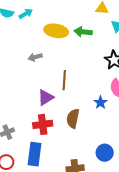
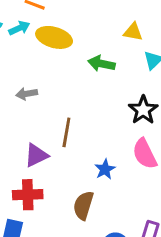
yellow ellipse: (56, 31) -> (54, 37), moved
blue star: (100, 102) -> (105, 169), moved
brown semicircle: (73, 118) -> (83, 205), moved

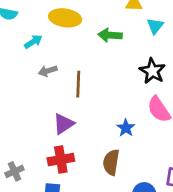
cyan arrow: (19, 28) -> (33, 42), moved
brown line: (66, 132) -> (78, 84), moved

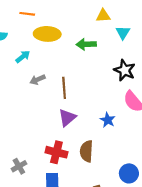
purple triangle: (64, 124) -> (67, 118), moved
red cross: (61, 160) -> (56, 152), turned 30
brown semicircle: (111, 162) -> (86, 151), moved

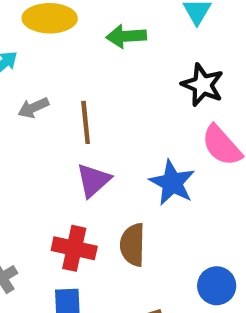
blue star: (108, 120) -> (172, 183), size x1.5

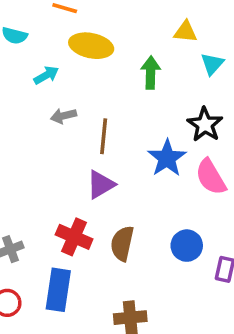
green arrow: (126, 36) -> (151, 73), turned 84
blue star: (172, 183) -> (167, 158), moved
blue circle: (217, 286) -> (187, 246), moved

